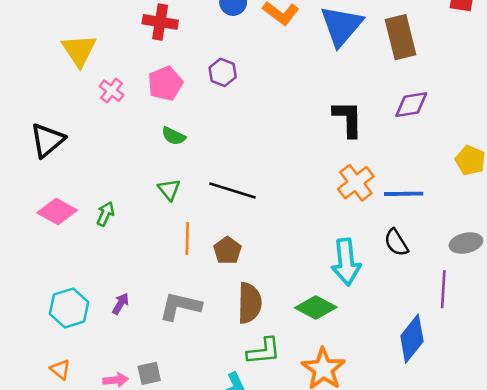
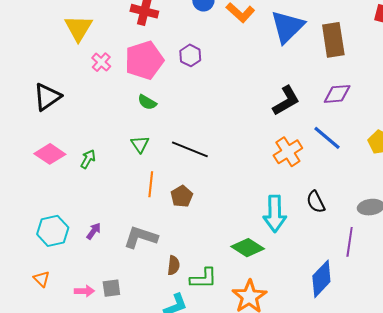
pink pentagon: (165, 84) -> (144, 60), size x1.4
black L-shape: (348, 119) -> (286, 101), turned 56
blue line: (404, 194) -> (327, 138), moved, turned 36
brown semicircle: (250, 303) -> (174, 265), moved, size x0.6

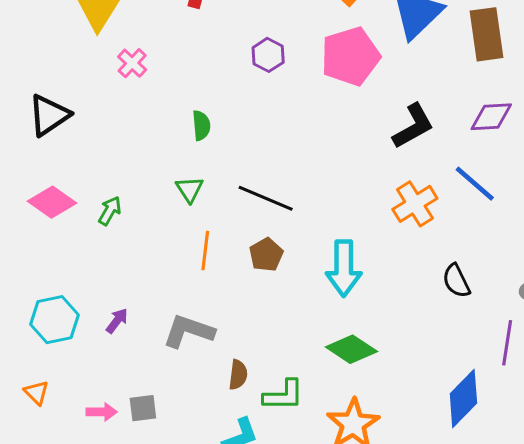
pink pentagon: (144, 60) -> (350, 56), moved
green semicircle: (147, 102) -> (201, 125), turned -126
brown pentagon: (182, 196) -> (266, 255), moved
cyan arrow: (275, 214) -> (344, 268), moved

